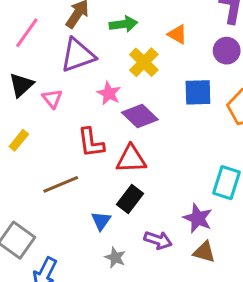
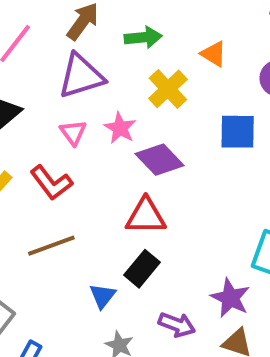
pink triangle: (52, 99) -> (73, 133), moved
red L-shape: (91, 143) -> (51, 183), moved, turned -32

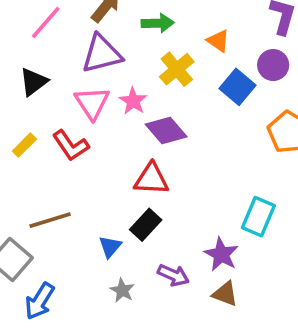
blue square: (238, 132) -> (237, 87), moved, turned 36
pink triangle: (73, 133) -> (92, 103), size x1.5
brown line: (51, 246) -> (50, 220), moved

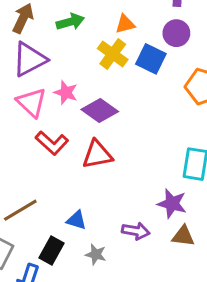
orange triangle: (218, 41) -> (125, 24), turned -35
yellow cross: (177, 69) -> (113, 54), moved
red L-shape: (71, 145) -> (52, 143), moved
black rectangle: (146, 225) -> (52, 250), moved
blue triangle: (110, 247) -> (76, 220), turned -40

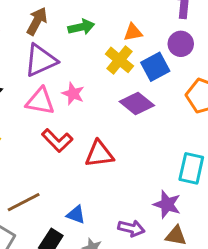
blue square: (151, 59) -> (155, 67), turned 32
pink triangle: (32, 103) -> (40, 101), turned -36
purple diamond: (100, 111) -> (137, 104), moved

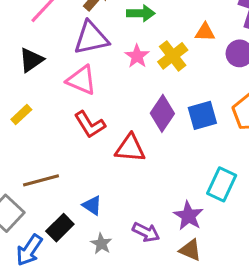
orange triangle: (133, 32) -> (205, 32), moved
blue square: (155, 67) -> (202, 115), moved
pink star: (73, 94) -> (137, 56), moved
purple diamond: (137, 104) -> (162, 113), moved, turned 72

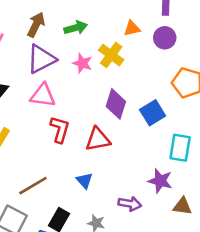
blue square: (202, 115) -> (153, 113), moved
red L-shape: (90, 125) -> (60, 129), turned -116
blue triangle: (92, 205) -> (84, 181), moved, turned 30
brown triangle: (190, 250) -> (182, 206), moved

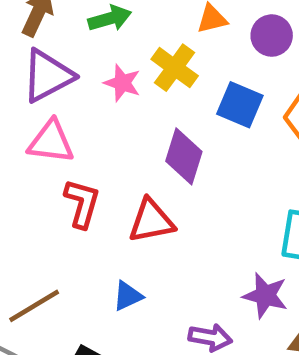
blue square: (153, 113) -> (240, 105), moved, turned -35
blue triangle: (84, 181) -> (128, 296), turned 48

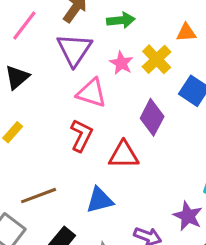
purple triangle: (48, 76) -> (74, 50), turned -39
pink triangle: (51, 142) -> (92, 93), moved
blue triangle: (128, 296) -> (100, 200), size x1.4

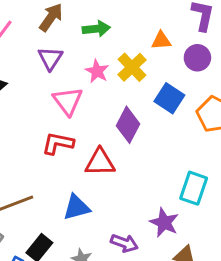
purple triangle: (74, 50) -> (50, 58), size x0.7
pink triangle: (92, 93) -> (68, 101), turned 36
red L-shape: (81, 135) -> (58, 143), turned -104

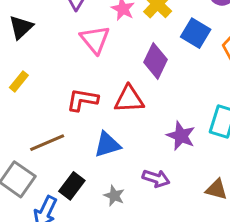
red L-shape: (58, 143) -> (82, 100), moved
purple star: (164, 223) -> (181, 136), moved

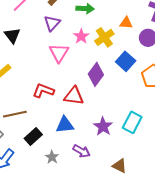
black triangle: (21, 27) -> (12, 35), turned -36
blue triangle: (107, 145) -> (65, 125), moved
black rectangle: (72, 186) -> (33, 137), moved

